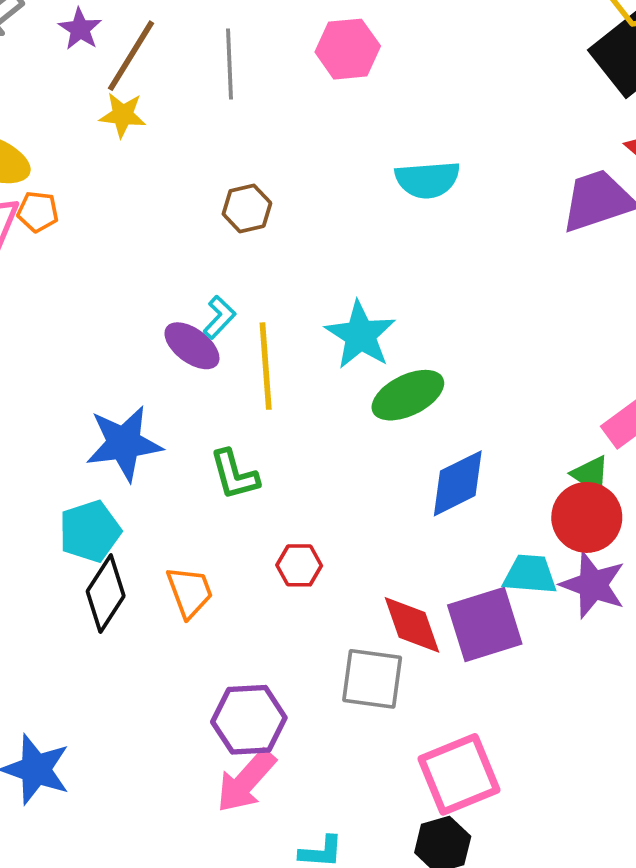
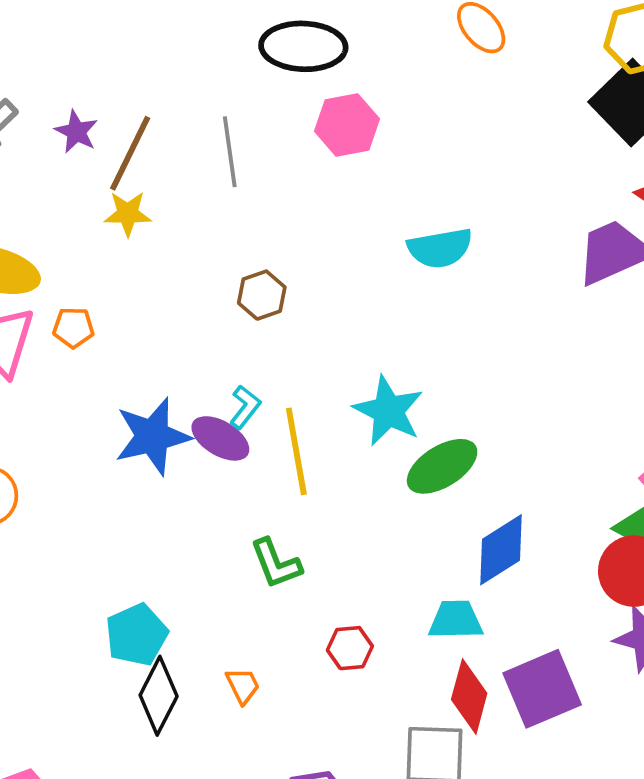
orange pentagon: (38, 212) -> (73, 328), moved
blue star: (124, 443) -> (153, 436), moved
cyan trapezoid: (530, 574) -> (456, 620), moved
orange trapezoid: (190, 592) -> (243, 686), size x0.7
red diamond: (412, 625) -> (469, 696), turned 40

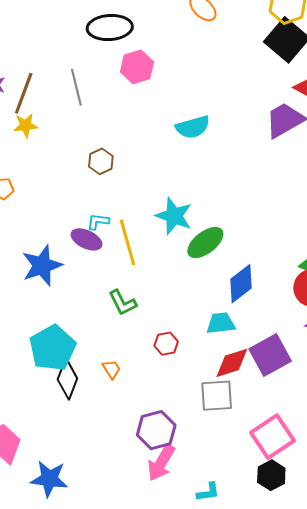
cyan L-shape: (245, 407) -> (98, 222), turned -115
blue star: (153, 436) -> (42, 266), moved
cyan pentagon: (137, 635) -> (53, 348), size x1.4
red diamond: (469, 696) -> (232, 363), turned 63

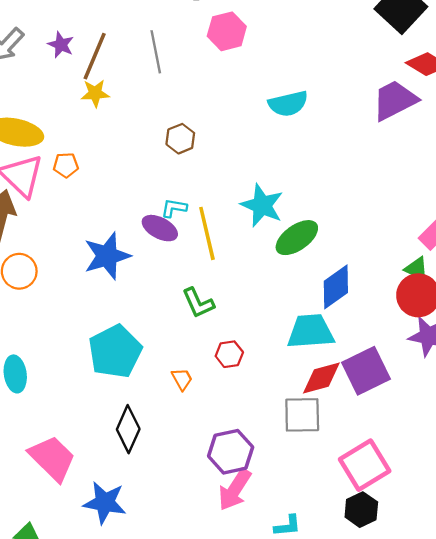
cyan trapezoid: (221, 323) -> (311, 331), size x1.4
red hexagon: (166, 344) -> (229, 354), moved
black diamond: (67, 379) -> (128, 429), moved

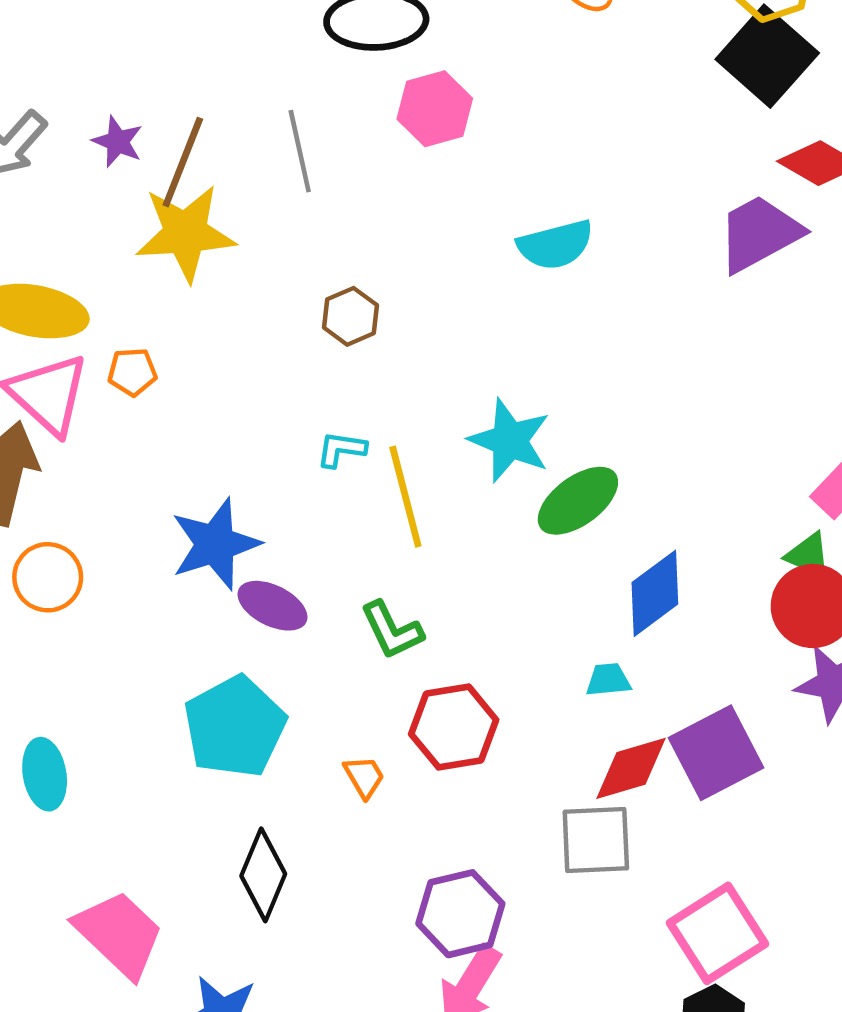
yellow star: (95, 93) -> (185, 233), size x1.8
purple ellipse: (160, 228) -> (272, 606), moved
cyan trapezoid: (311, 331) -> (608, 680), size x0.5
red hexagon: (229, 354) -> (454, 727), size x1.6

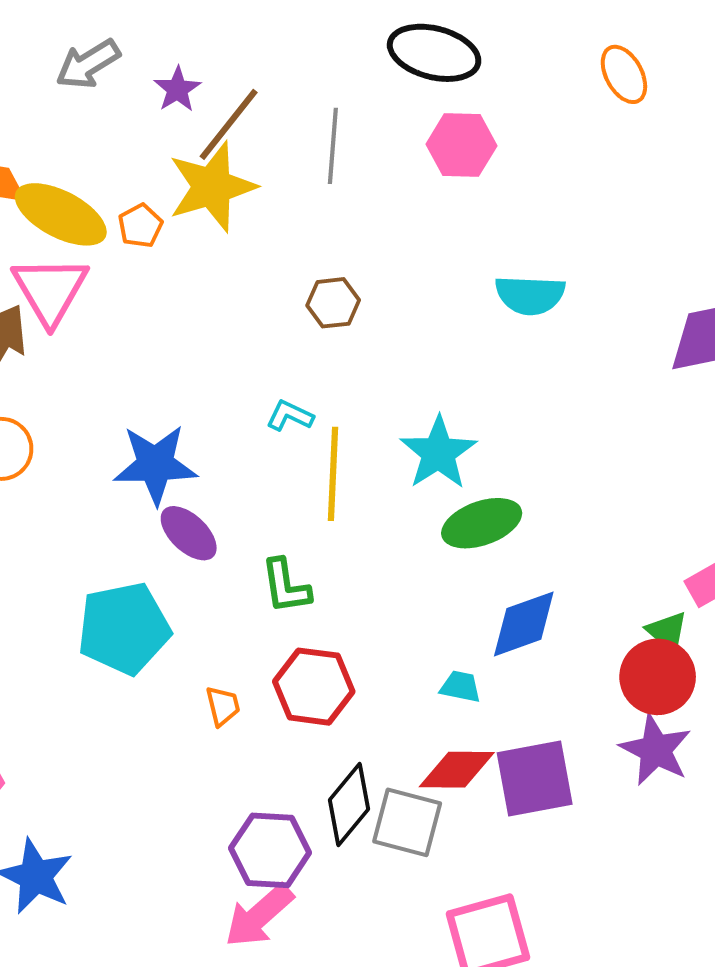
yellow star: (185, 233) -> (212, 187), turned -30
orange pentagon: (132, 372) -> (140, 226), moved, turned 30
black diamond: (263, 875) -> (349, 805), moved

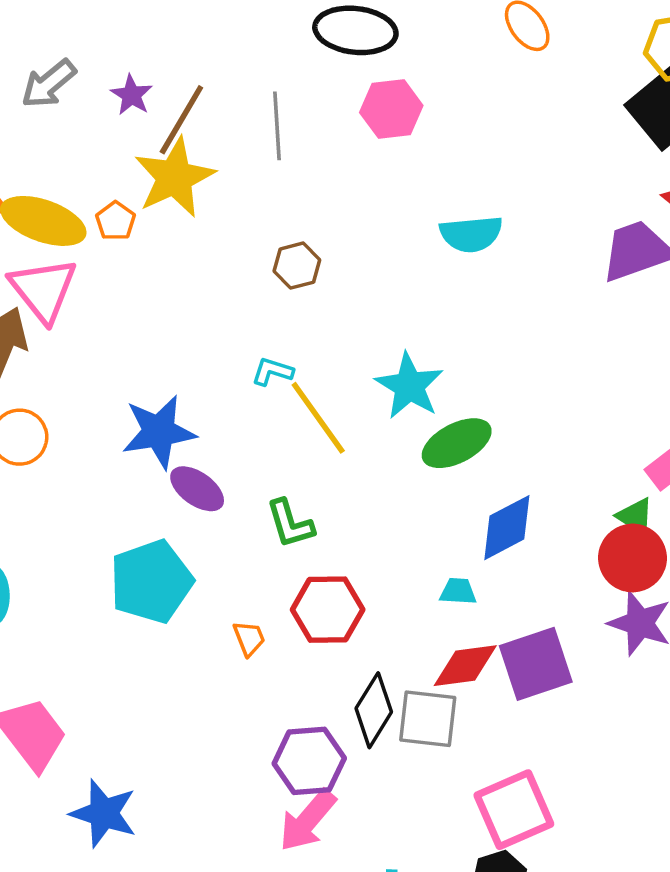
yellow line: (333, 474) -> (318, 418), turned -30

